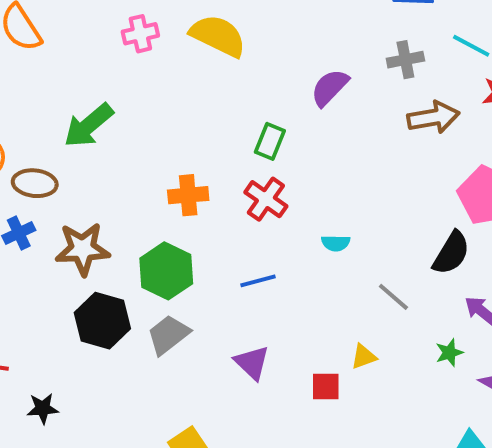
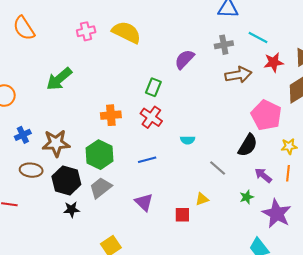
brown ellipse: (35, 183) -> (31, 170), moved
black star: (43, 408) -> (72, 209), moved

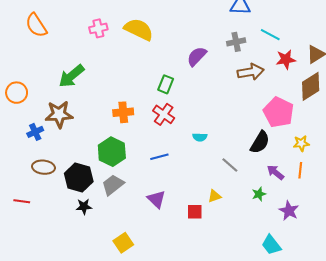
brown star: (56, 143) -> (59, 114), moved
purple star: (277, 214) -> (289, 211), size x0.7

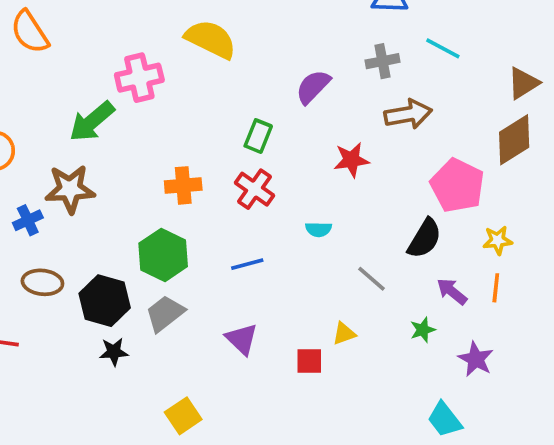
pink cross: (98, 28) -> (139, 78), moved, size x1.4
red star: (286, 59) -> (351, 160), moved

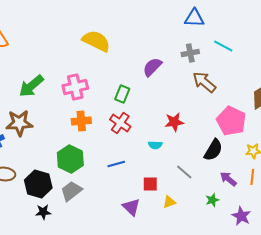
pink cross: (139, 78) -> (75, 87), moved
brown arrow: (408, 114) -> (204, 82), turned -130
red star: (351, 160) -> (174, 122), moved
purple triangle: (242, 339) -> (131, 207), moved
red square: (309, 361) -> (150, 184), moved

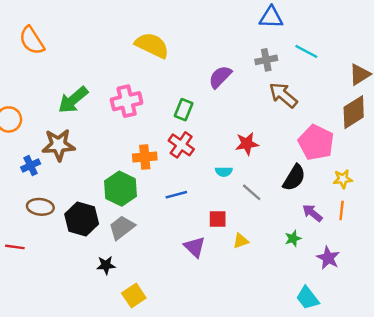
orange cross: (81, 121) -> (145, 157), moved
gray line: (184, 172) -> (252, 192), moved
black star: (43, 212) -> (106, 265), moved

